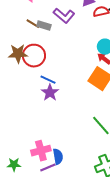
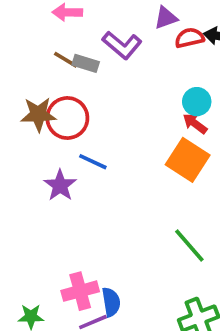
purple star: (50, 93) -> (60, 185), moved

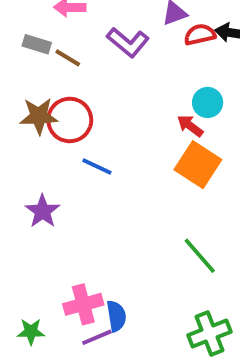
gray rectangle: (86, 63) -> (37, 44), moved
red arrow: (195, 123) -> (190, 126), moved
purple star: (60, 185) -> (43, 211), moved

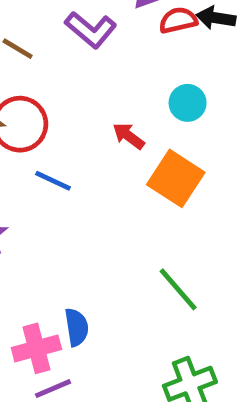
red arrow: (190, 126) -> (129, 136), moved
blue semicircle: (116, 316) -> (77, 327), moved

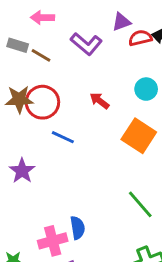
red arrow: (129, 136) -> (99, 101), moved

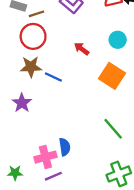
brown line: (41, 55) -> (36, 14), turned -49
brown star: (19, 99) -> (31, 67), moved
red circle: (42, 102) -> (33, 36), moved

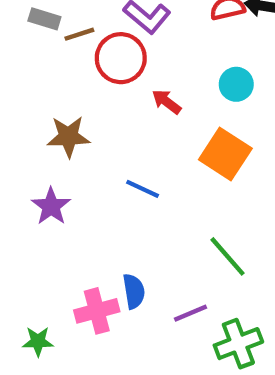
red circle: (33, 36) -> (121, 58), moved
blue line: (53, 77) -> (143, 189), moved
purple line: (53, 176) -> (190, 313), moved

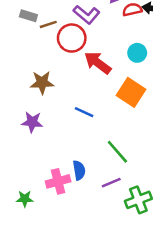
red arrow: (167, 102) -> (98, 63), size x1.6
purple star: (51, 206) -> (32, 122), turned -30
green line: (228, 256) -> (117, 152), moved

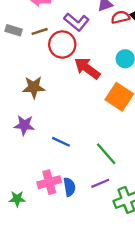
gray rectangle: (28, 16) -> (14, 30), moved
blue line: (84, 112) -> (61, 142), moved
blue semicircle: (79, 170) -> (69, 187), moved

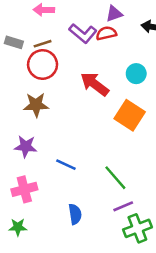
red semicircle: (120, 17) -> (106, 33), moved
red circle: (62, 44) -> (43, 65), moved
pink cross: (49, 182) -> (24, 189), moved
purple line: (100, 183) -> (123, 206), moved

